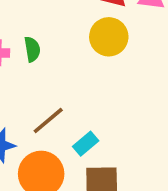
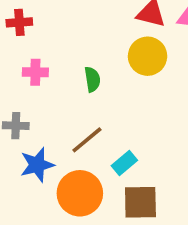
green semicircle: (32, 49) -> (92, 79), moved

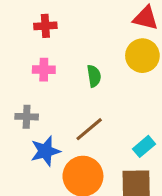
red cross: (19, 22) -> (45, 26), moved
cyan rectangle: (124, 163) -> (144, 146), moved

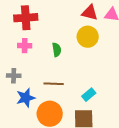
red cross: (45, 26) -> (26, 18), size x1.6
brown line: (89, 129) -> (54, 84), turned 42

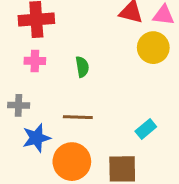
yellow circle: (88, 37) -> (153, 48), moved
cyan rectangle: (89, 95) -> (146, 129), moved

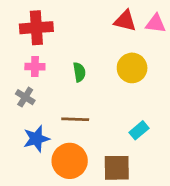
yellow circle: (153, 48) -> (132, 68), moved
gray cross: (19, 105) -> (25, 97), moved, turned 30

